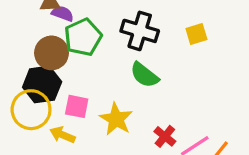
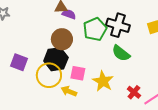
green pentagon: (83, 37) -> (95, 29), moved

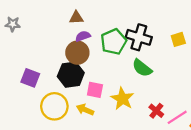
purple semicircle: (69, 14) -> (83, 36), moved, turned -40
yellow circle: (49, 75) -> (54, 106), moved

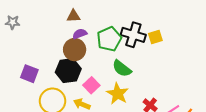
yellow square: (178, 39) -> (155, 37), moved
green semicircle: (142, 68) -> (122, 68), moved
pink square: (95, 90) -> (91, 85), turned 35

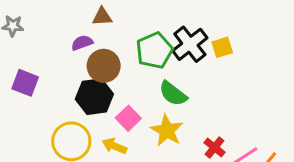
purple semicircle: (80, 34) -> (82, 43), moved
black cross: (133, 35) -> (190, 44), turned 35
purple square: (29, 74) -> (25, 83), moved

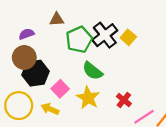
brown triangle: (102, 17) -> (57, 19), moved
yellow square: (222, 47) -> (128, 37), turned -32
brown circle: (104, 66) -> (24, 57), moved
red cross: (215, 147) -> (124, 100), moved

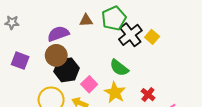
purple semicircle: (27, 34) -> (58, 34), size x1.5
green pentagon: (79, 40) -> (114, 18), moved

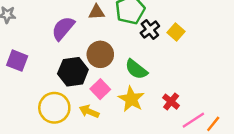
purple semicircle: (58, 34) -> (63, 28), turned -30
black cross: (130, 35) -> (150, 30), size x0.7
brown circle: (56, 55) -> (100, 54), moved

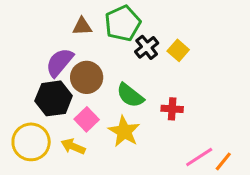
purple semicircle: (63, 28) -> (60, 62), moved
red cross: (171, 102) -> (172, 109), moved, turned -35

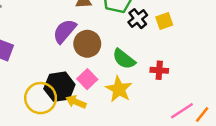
yellow square: (178, 50) -> (164, 21), turned 30
black hexagon: (54, 98) -> (59, 87), moved

